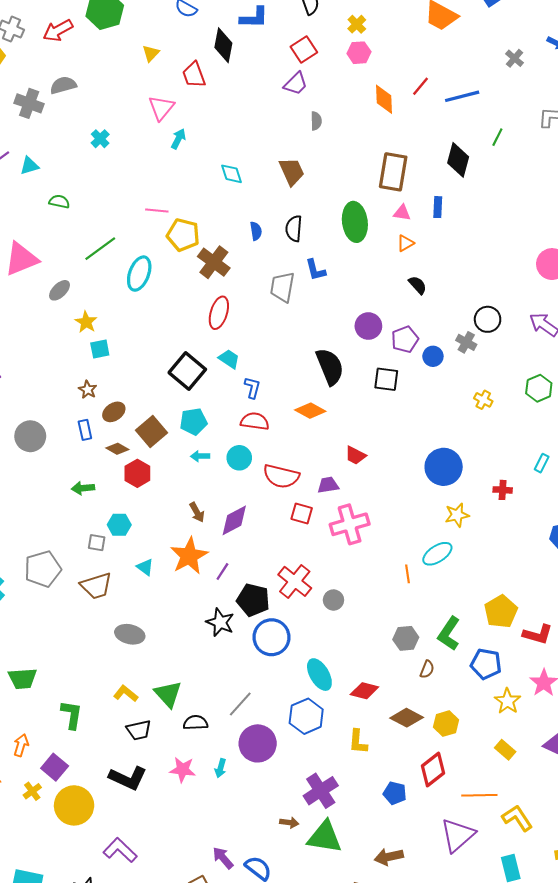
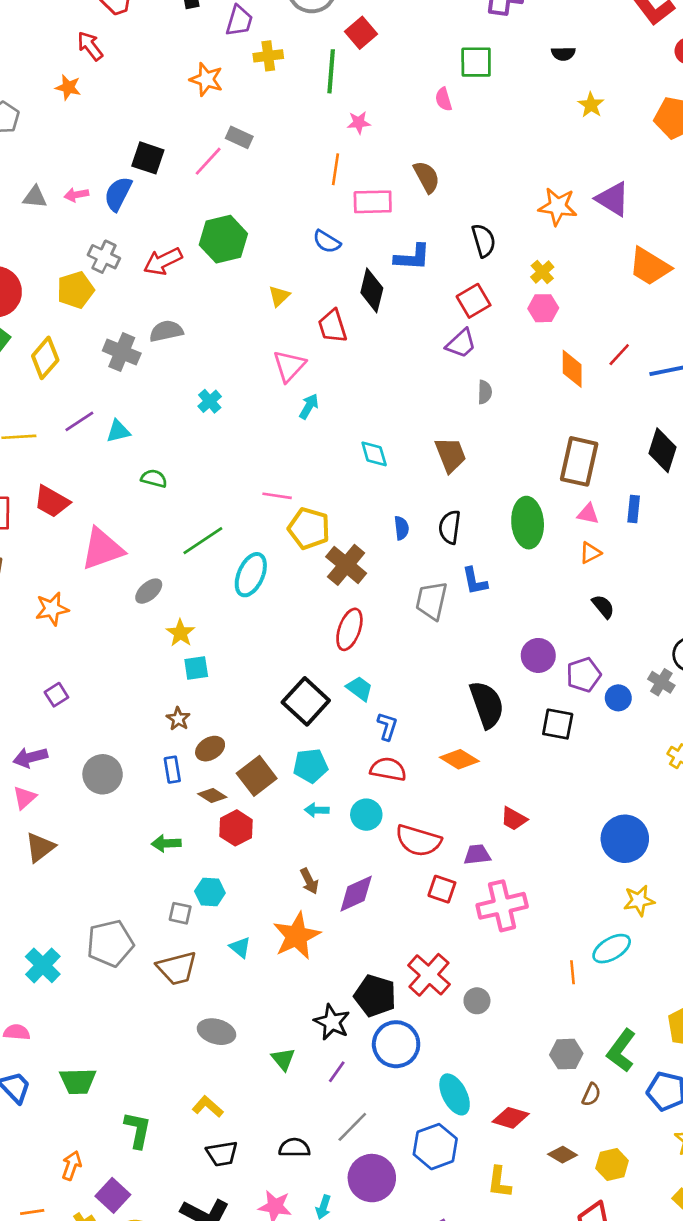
purple line: (222, 572) -> (337, 1072), moved
green triangle: (168, 694) -> (283, 1059), moved, size x0.7
brown diamond: (407, 718) -> (563, 1155), size x0.7

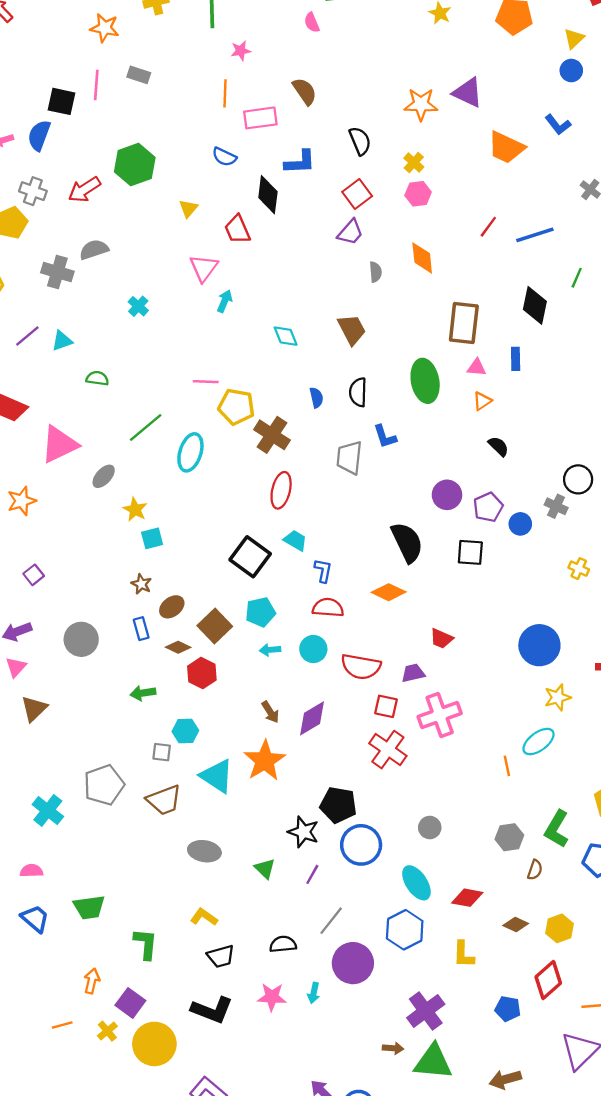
pink line: (208, 161) -> (96, 85), moved, turned -32
orange diamond: (572, 369) -> (422, 258), moved
cyan triangle: (240, 947) -> (217, 776), size x1.8
red cross: (429, 975) -> (388, 750), moved
gray circle: (477, 1001) -> (430, 828), moved

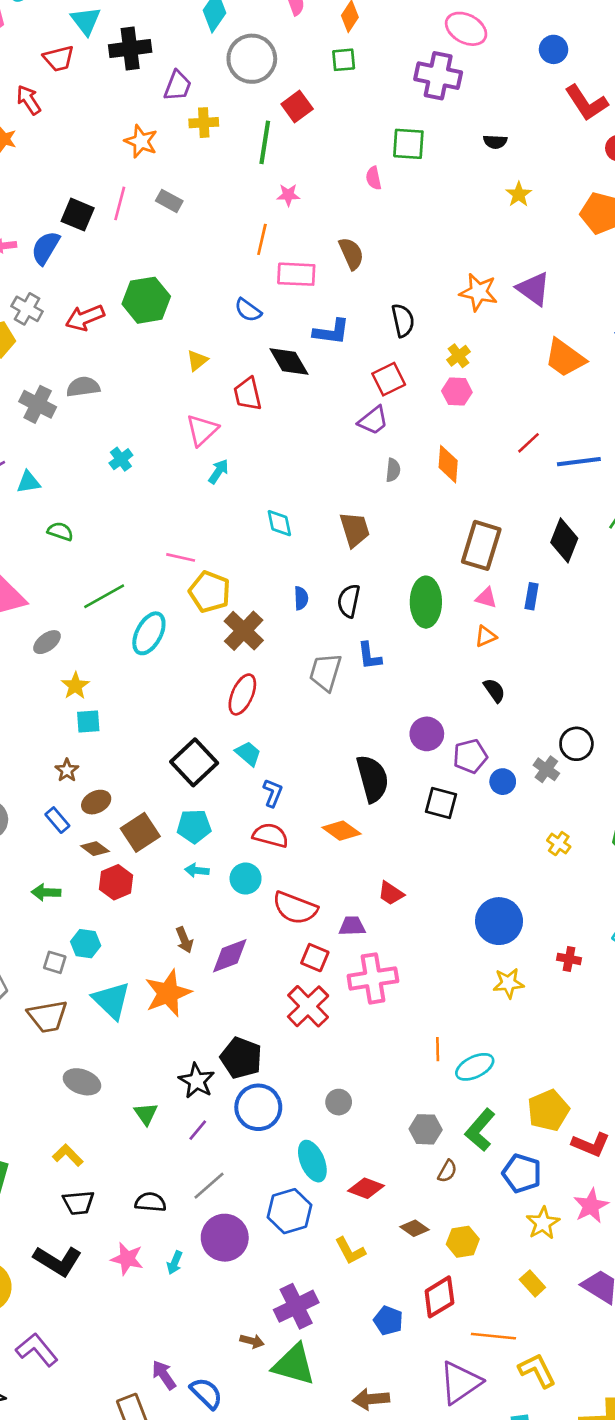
black diamond: (268, 195) -> (289, 361), turned -48
blue rectangle: (141, 629) -> (57, 820), turned -35
cyan ellipse: (539, 742) -> (475, 1067), moved
yellow L-shape: (464, 954) -> (350, 1251), turned -40

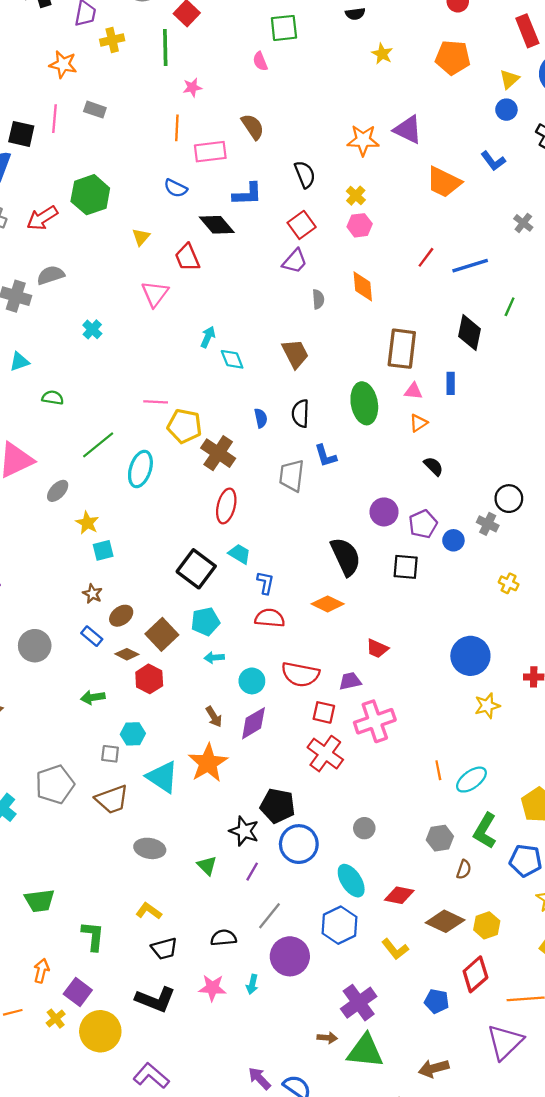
cyan arrow: (218, 471) -> (208, 337), moved
cyan circle: (246, 879) -> (252, 681), moved
brown diamond: (415, 1228) -> (445, 921), size x1.6

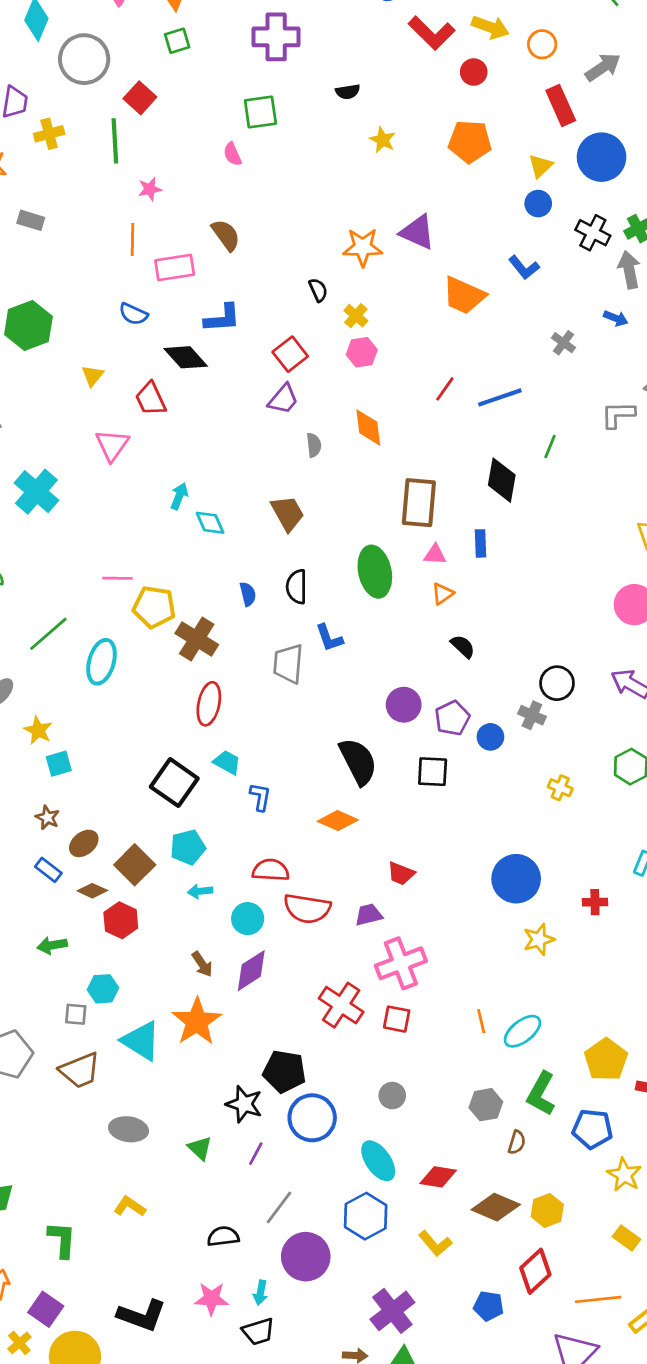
black semicircle: (305, 174) -> (318, 290), moved, size x0.7
cyan cross: (92, 329) -> (36, 492), size x1.8
red semicircle: (270, 618) -> (271, 870), moved
red square: (324, 712) -> (397, 1019), moved
black trapezoid: (164, 949) -> (258, 1332), moved

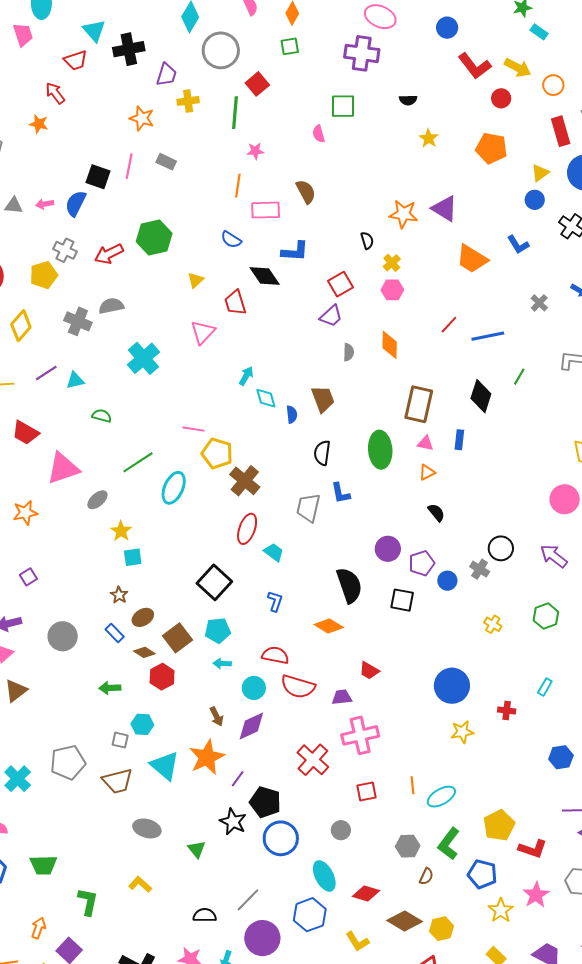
blue semicircle: (248, 594) -> (292, 414), moved
cyan trapezoid: (227, 762) -> (274, 552), moved
red square: (397, 1019) -> (366, 792), moved, turned -30
purple line: (256, 1154) -> (238, 779), moved

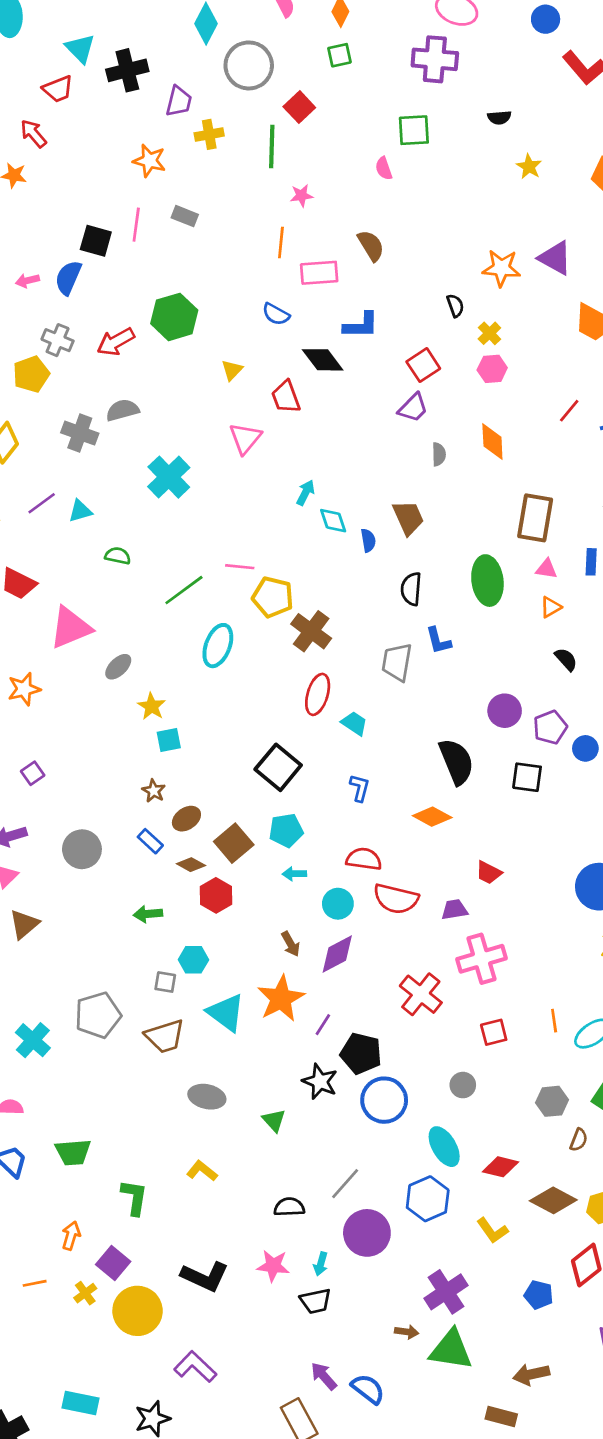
green line: (138, 462) -> (184, 590), moved

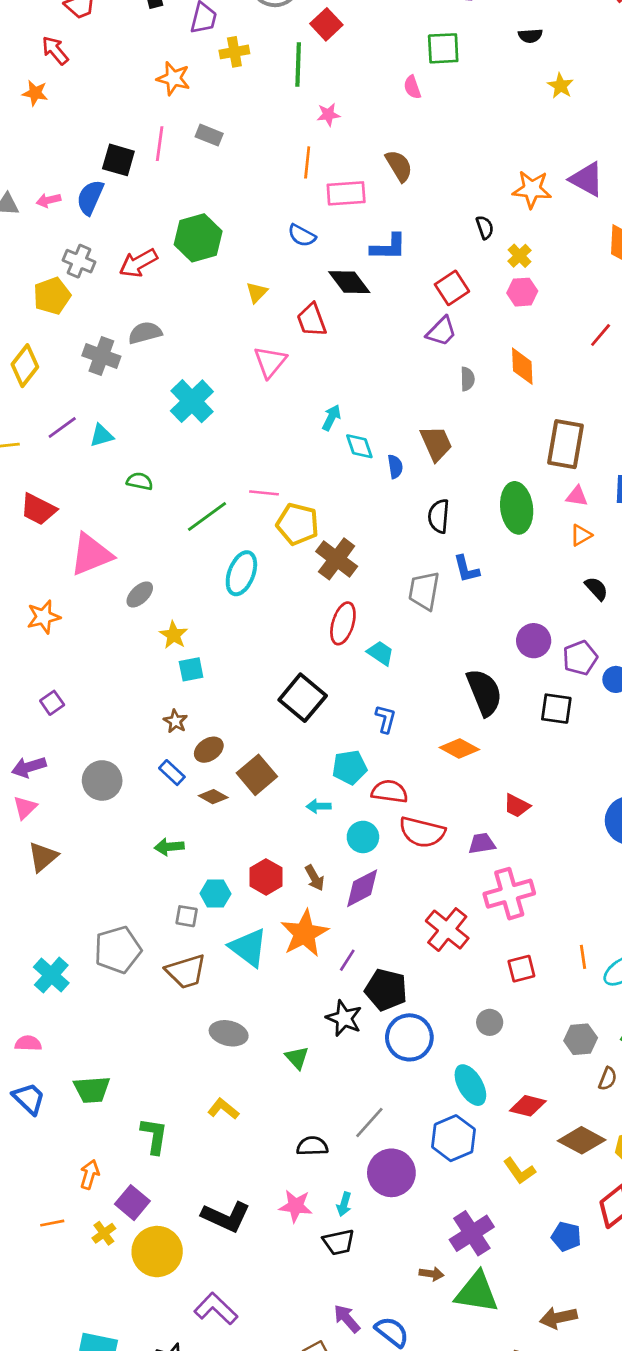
cyan pentagon: (286, 830) -> (350, 767), moved
red hexagon: (216, 895) -> (266, 877), moved

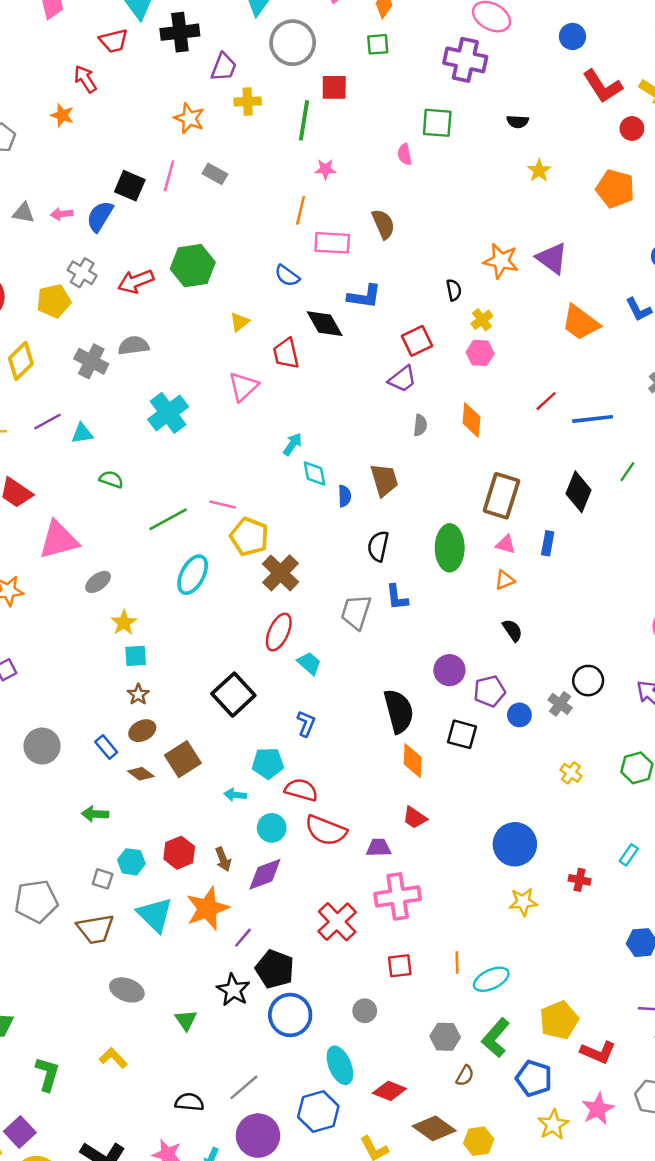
red square: (326, 24) -> (334, 87), turned 36
brown star: (175, 721) -> (138, 694), moved
orange diamond: (459, 749) -> (413, 761), moved, turned 56

